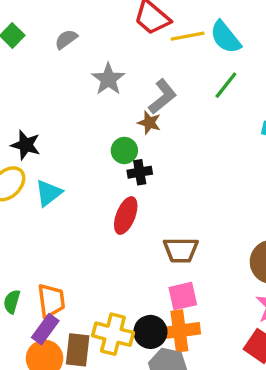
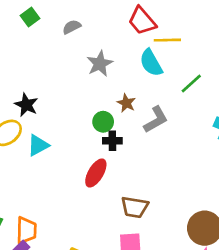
cyan semicircle: (225, 37) -> (151, 63), moved
gray L-shape: (162, 97) -> (156, 120), moved

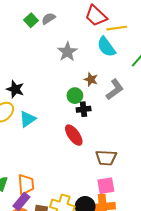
green square: (30, 17) -> (31, 20), moved
gray semicircle: (72, 27) -> (48, 18), moved
red ellipse: (96, 173) -> (74, 135), turned -60

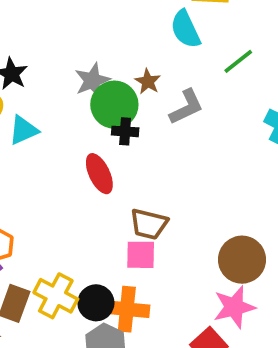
gray star: (67, 52) -> (92, 81), moved
green circle: (75, 96) -> (114, 105), size x1.6
pink square: (106, 186) -> (141, 255), moved

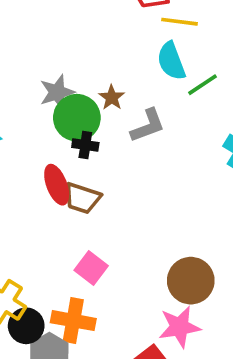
cyan semicircle: (185, 29) -> (171, 61), moved
brown trapezoid: (149, 224) -> (82, 198), moved
pink square: (141, 255) -> (91, 268), turned 32
black circle: (96, 303) -> (26, 326), moved

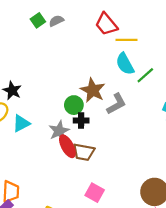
gray star: (57, 92) -> (59, 131), moved
brown star: (112, 98) -> (93, 90), size x1.6
green circle: (77, 118) -> (74, 105), size x0.7

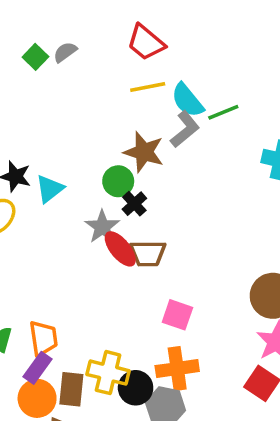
yellow line: (127, 40) -> (148, 87), moved
green line: (145, 75) -> (223, 112), turned 30
gray L-shape: (116, 104) -> (185, 129), moved
black cross: (81, 120) -> (134, 204), turned -32
cyan triangle: (21, 123) -> (50, 189), moved

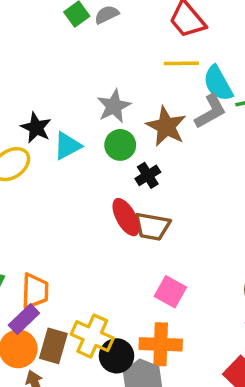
green circle: (118, 181) -> (120, 145), moved
gray star: (102, 227) -> (114, 106), moved

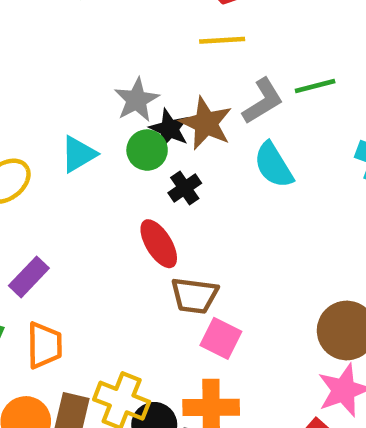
cyan semicircle: (218, 83) -> (274, 165), moved
black star: (36, 128) -> (169, 129), moved
brown trapezoid: (152, 226) -> (194, 296), moved
purple rectangle: (24, 319) -> (29, 277), moved

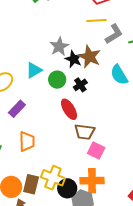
gray L-shape: (263, 101) -> (114, 34), moved
green circle: (147, 150) -> (57, 80), moved
purple rectangle: (29, 277) -> (17, 109), moved
orange trapezoid: (44, 345) -> (27, 141), moved

